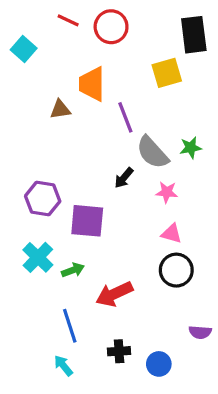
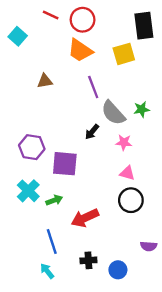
orange trapezoid: (92, 84) -> (80, 50), moved, turned -56

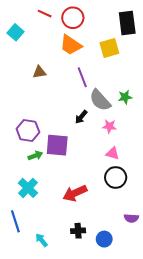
cyan cross: (28, 191) -> (28, 188), moved
green arrow: (54, 200) -> (35, 156), moved
blue line: (52, 242) -> (15, 221), moved

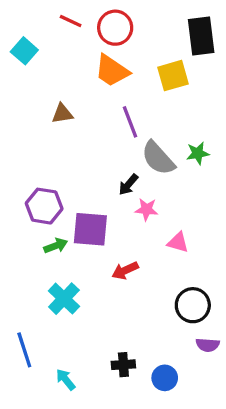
pink star: (109, 126) -> (147, 209), moved
black circle: (116, 177) -> (193, 305), moved
cyan cross: (28, 188) -> (64, 299), moved
red arrow: (75, 193) -> (125, 271), moved, size x0.7

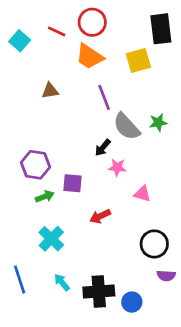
red line: (71, 21) -> (57, 31), moved
purple square: (90, 229) -> (72, 183), size x0.7
black cross: (123, 365) -> (99, 291), size x1.6
cyan arrow: (66, 380) -> (62, 282), moved

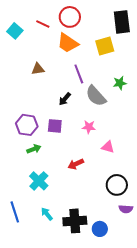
green star: (158, 123) -> (120, 83), moved
black arrow: (103, 148) -> (65, 99), moved
purple square: (72, 183) -> (55, 126), moved

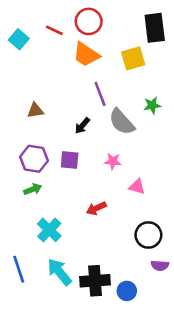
brown triangle: (38, 69) -> (35, 110), moved
green arrow: (34, 149) -> (33, 189), moved
cyan arrow: (47, 214) -> (59, 272), size x1.6

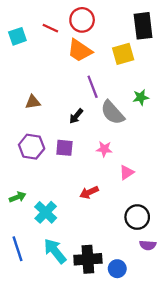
cyan square: (19, 39) -> (17, 36), turned 30
pink triangle: (137, 187) -> (127, 172), turned -49
green arrow: (33, 189) -> (17, 197), moved

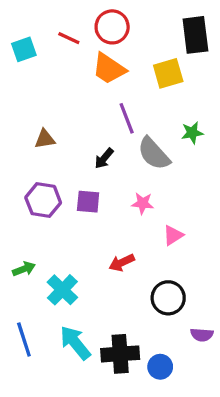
black circle: (137, 217) -> (168, 298), moved

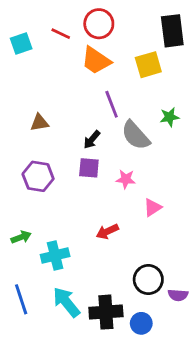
purple square: (88, 202) -> (89, 168), moved
cyan cross: (62, 290) -> (55, 256), turned 32
black circle: (168, 298) -> (148, 280), moved

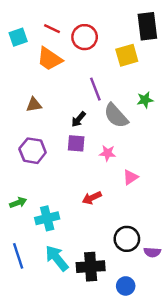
red circle: (99, 24) -> (85, 37), moved
orange trapezoid: (96, 60) -> (50, 59), moved
blue circle: (141, 323) -> (126, 286), moved

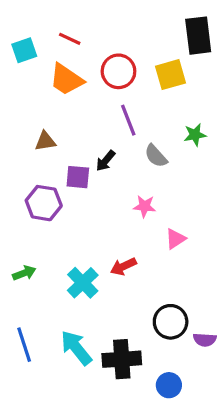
red circle: (85, 37) -> (118, 71), moved
gray semicircle: (116, 116) -> (156, 156), size x0.7
purple square: (76, 143) -> (78, 177), moved
cyan cross: (47, 218) -> (83, 283), moved, turned -30

